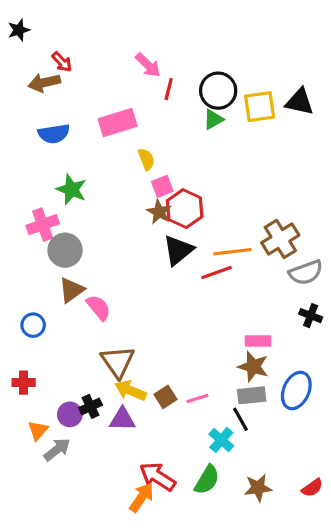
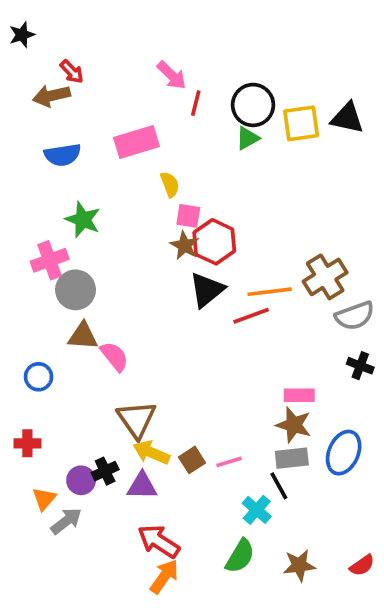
pink square: (162, 186) -> (188, 216), turned 30
brown triangle: (71, 290) -> (83, 336), turned 40
red arrow: (158, 477) -> (159, 541), moved

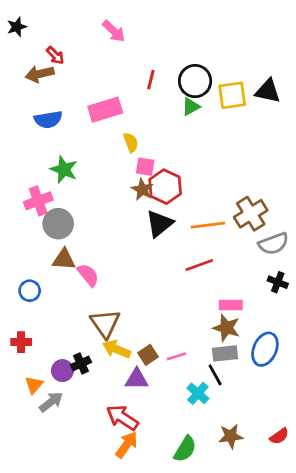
pink arrow: (172, 75) -> (114, 31), moved
red line: (251, 316) -> (199, 265), moved
purple triangle: (142, 486) -> (137, 379), moved
green semicircle: (240, 556) -> (185, 449), moved

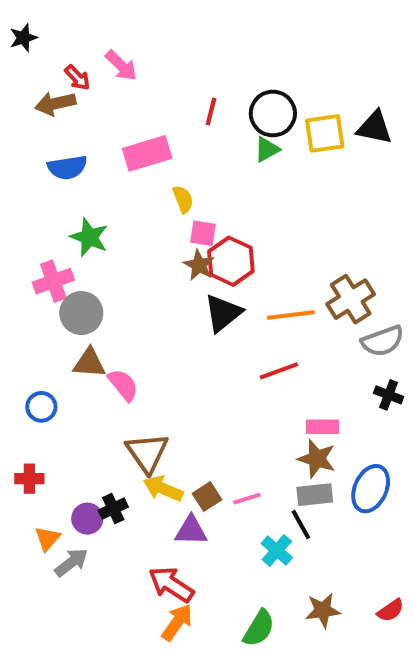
pink arrow: (114, 31) -> (121, 66), moved

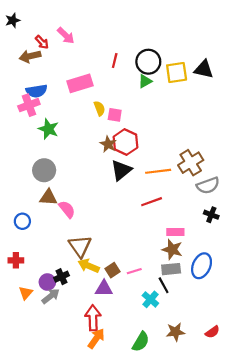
pink square: (203, 233) -> (115, 115), moved
pink cross: (53, 281) -> (29, 105), moved
gray arrow: (71, 562) -> (51, 296), moved
red arrow: (171, 584) -> (93, 318), turned 55

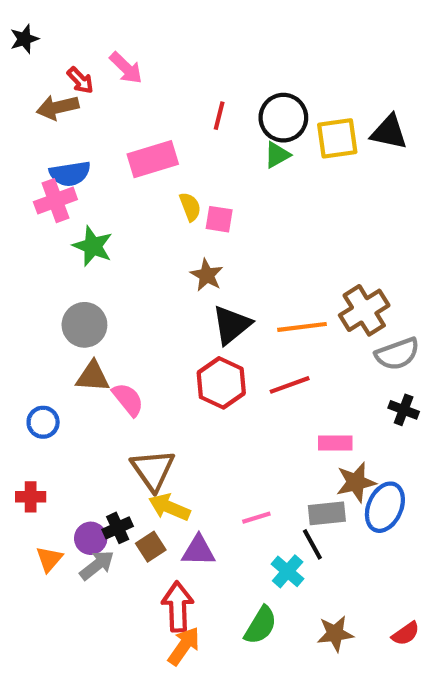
red hexagon: (126, 142) -> (221, 383), moved
brown star: (172, 249) -> (356, 482), moved, turned -30
brown square: (112, 270) -> (151, 547), moved
green semicircle: (141, 342) -> (261, 625), moved

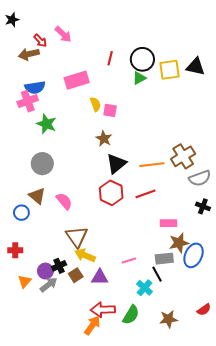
brown triangle: (93, 377) -> (37, 196), moved, turned 36
red arrow: (178, 607) -> (103, 310), moved, turned -90
red semicircle: (406, 634) -> (204, 310), moved

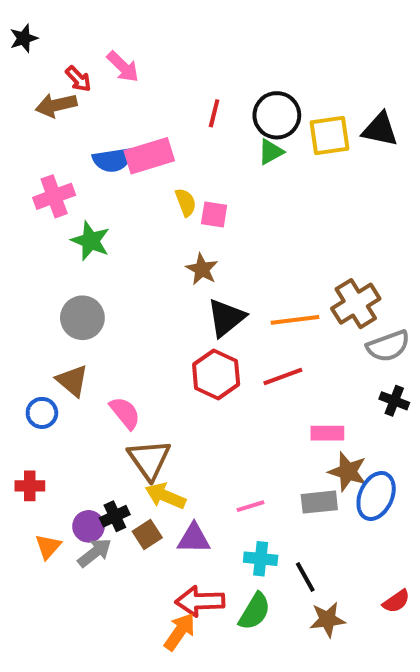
blue semicircle: (35, 87) -> (113, 160), moved
pink semicircle: (64, 201) -> (125, 413), moved
brown star: (179, 243) -> (348, 472), turned 30
black line: (157, 274) -> (305, 577), moved
cyan cross: (145, 288) -> (261, 559), moved, turned -35

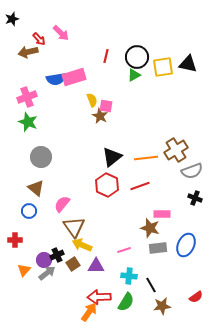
green star: (91, 241) -> (28, 122), moved
brown star: (202, 269) -> (100, 116), moved
blue circle: (42, 413) -> (29, 211), moved
pink semicircle: (125, 413) -> (62, 204), turned -102
brown star: (348, 472) -> (150, 228), moved

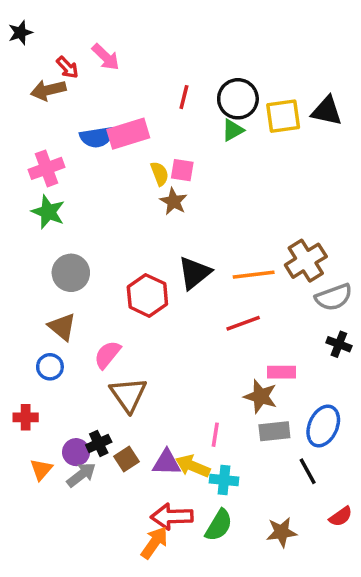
pink square: (106, 106) -> (182, 170), moved
red hexagon: (107, 185) -> (147, 295), moved
yellow arrow: (82, 245) -> (193, 466), moved
pink line: (124, 250) -> (215, 435), turned -64
black line: (151, 285) -> (308, 471), moved

